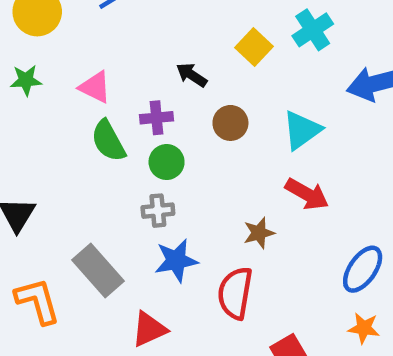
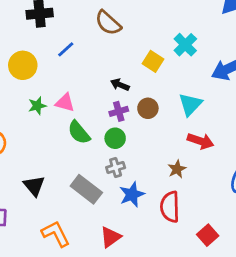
green star: (26, 80) -> (37, 106), moved
purple cross: (157, 118) -> (119, 111), moved
gray rectangle: (98, 270) -> (86, 189), moved
red triangle: (149, 329) -> (111, 237), moved

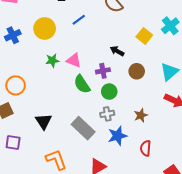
purple cross: (119, 111) -> (103, 71), moved
brown star: (177, 169) -> (141, 115), moved
red semicircle: (170, 207) -> (146, 148), size x0.7

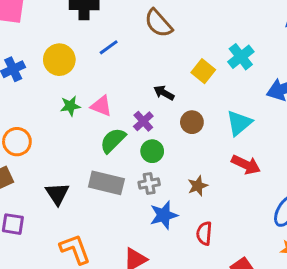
purple cross: (103, 71) -> (143, 121), turned -32
green semicircle: (82, 84) -> (113, 140), turned 78
gray rectangle: (83, 128) -> (106, 183), moved, turned -30

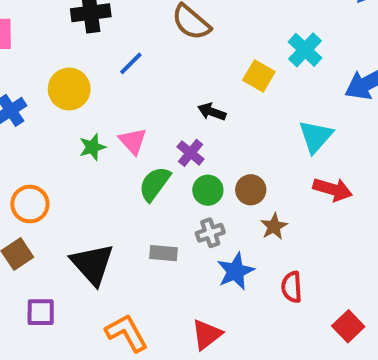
pink triangle: (101, 106) -> (133, 141), turned 35
brown circle: (192, 122) -> (251, 190), moved
gray rectangle: (106, 183) -> (163, 253), moved, size x0.6
black triangle: (57, 194) -> (92, 264), size x1.4

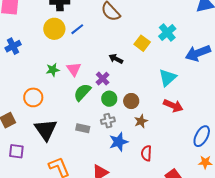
yellow circle: (69, 89) -> (54, 29), moved
orange circle: (30, 204) -> (33, 97), moved

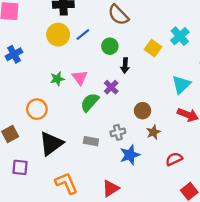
black arrow: (116, 59) -> (125, 66), turned -112
green circle: (109, 99) -> (110, 46), moved
black triangle: (46, 130) -> (51, 143), turned 30
red semicircle: (146, 153) -> (174, 159), moved, turned 63

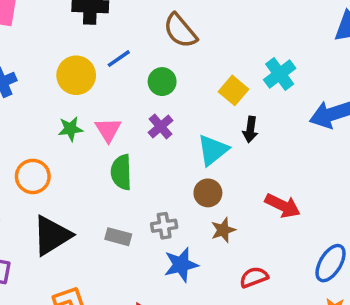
yellow circle: (58, 35) -> (76, 75), moved
black arrow: (125, 66) -> (250, 129), moved
cyan triangle: (181, 85) -> (213, 150), moved
purple cross: (111, 87) -> (161, 126), moved
green semicircle: (90, 102) -> (121, 172), turned -48

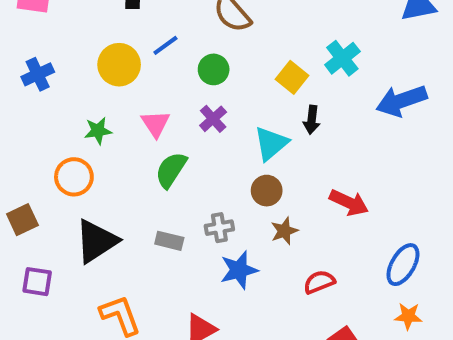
green star: (70, 129) -> (98, 131), moved
green semicircle: (121, 172) -> (171, 170), turned 36

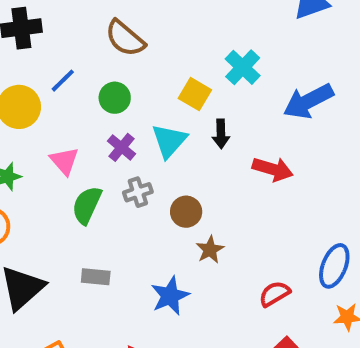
cyan triangle: (271, 143) -> (169, 141), moved
red arrow: (349, 203) -> (273, 169), moved
gray cross: (219, 228) -> (138, 192), moved
red semicircle: (319, 282) -> (275, 294), moved

